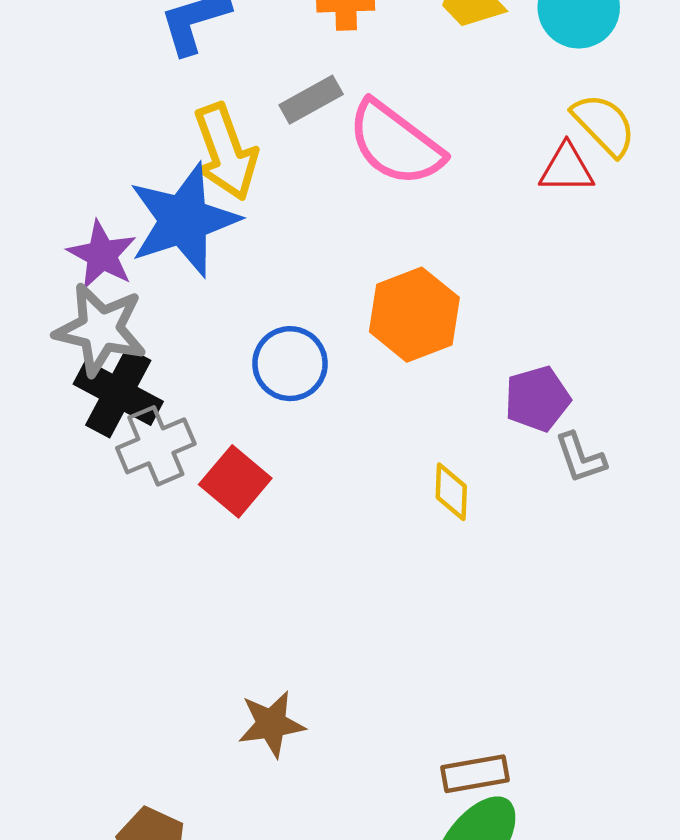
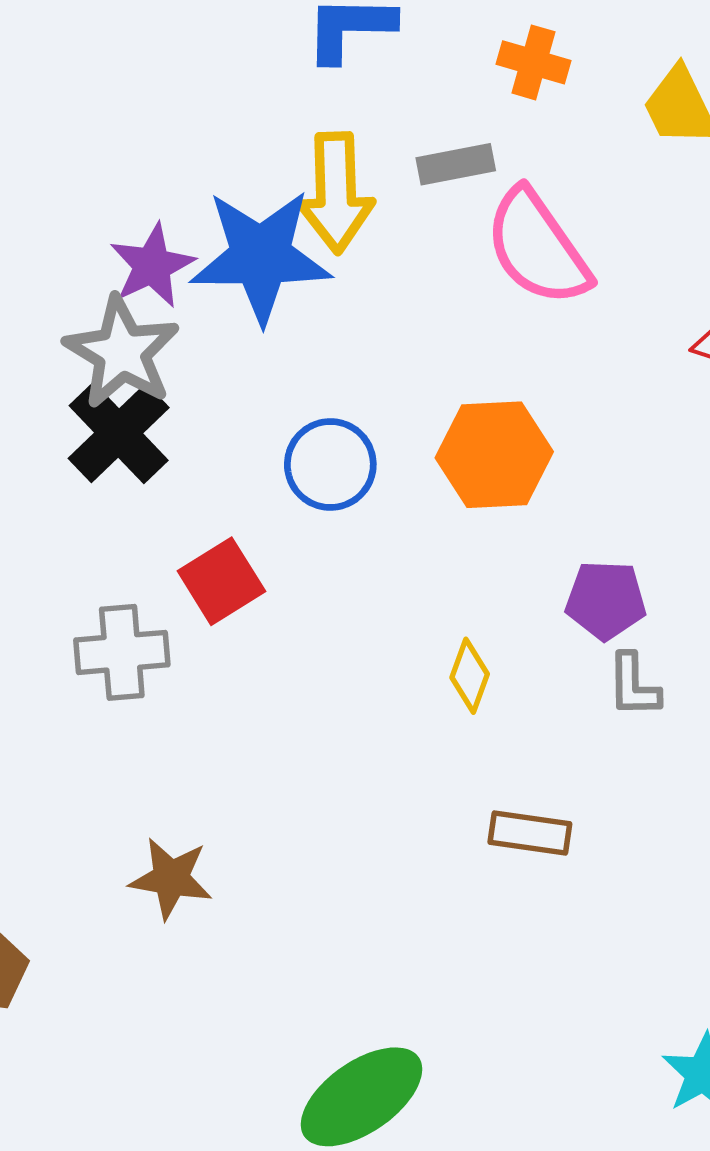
gray cross: (156, 446) -> (122, 652), moved
brown rectangle: (475, 774) -> (530, 833), moved

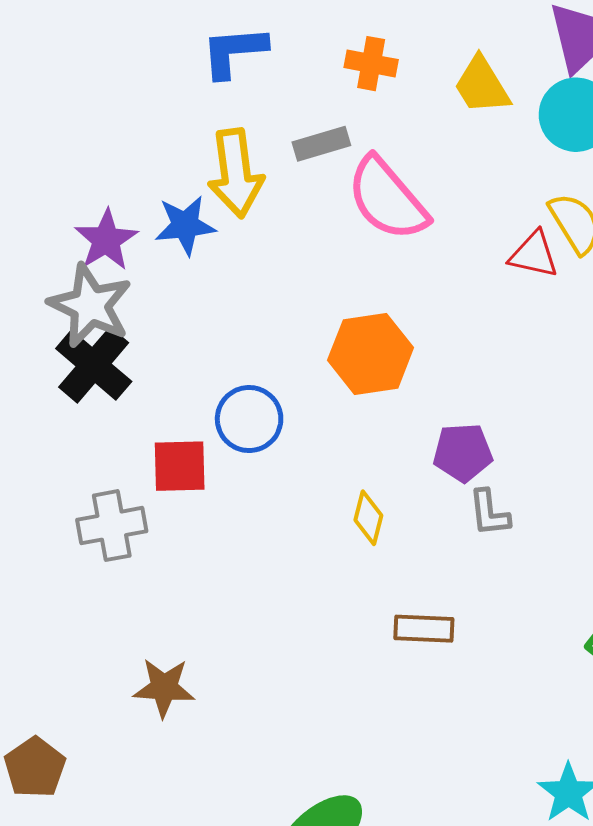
blue star: (261, 256) -> (185, 225), size x0.6
blue circle: (330, 464) -> (249, 419), moved
red square: (221, 581) -> (180, 466), turned 36

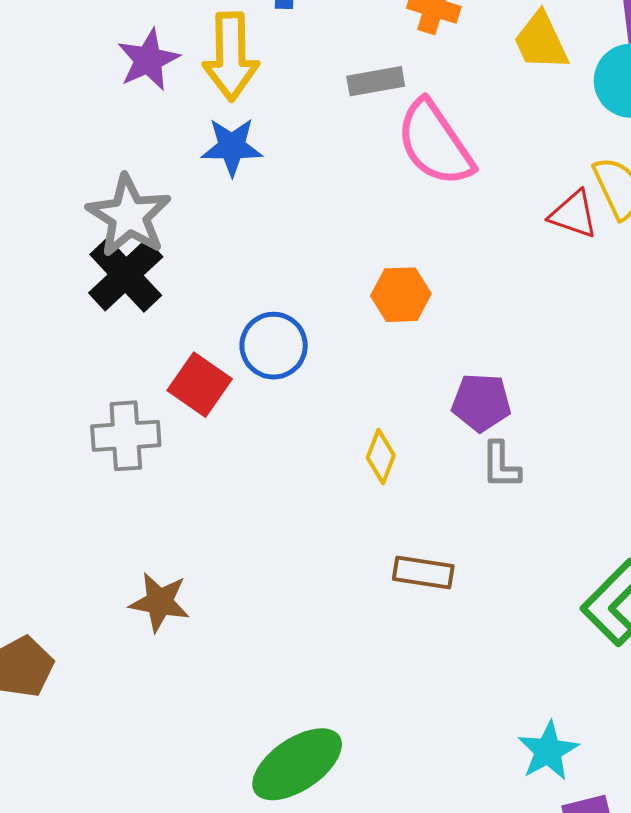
yellow arrow: (236, 173) -> (231, 56), moved
purple star: (106, 240) -> (148, 60), moved
orange hexagon: (371, 354) -> (401, 295), size x0.7
red square: (180, 466) -> (200, 385), turned 30

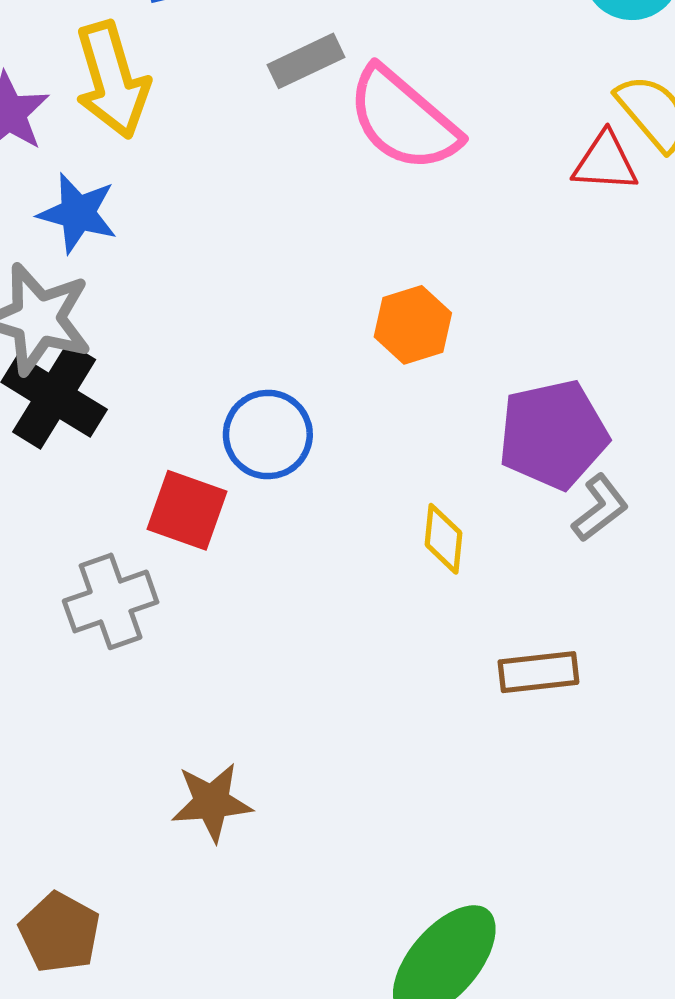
blue star: (232, 147) -> (78, 213), moved, turned 30
purple pentagon: (481, 402) -> (553, 434), size x1.4
gray L-shape: (501, 465) -> (600, 508), turned -112

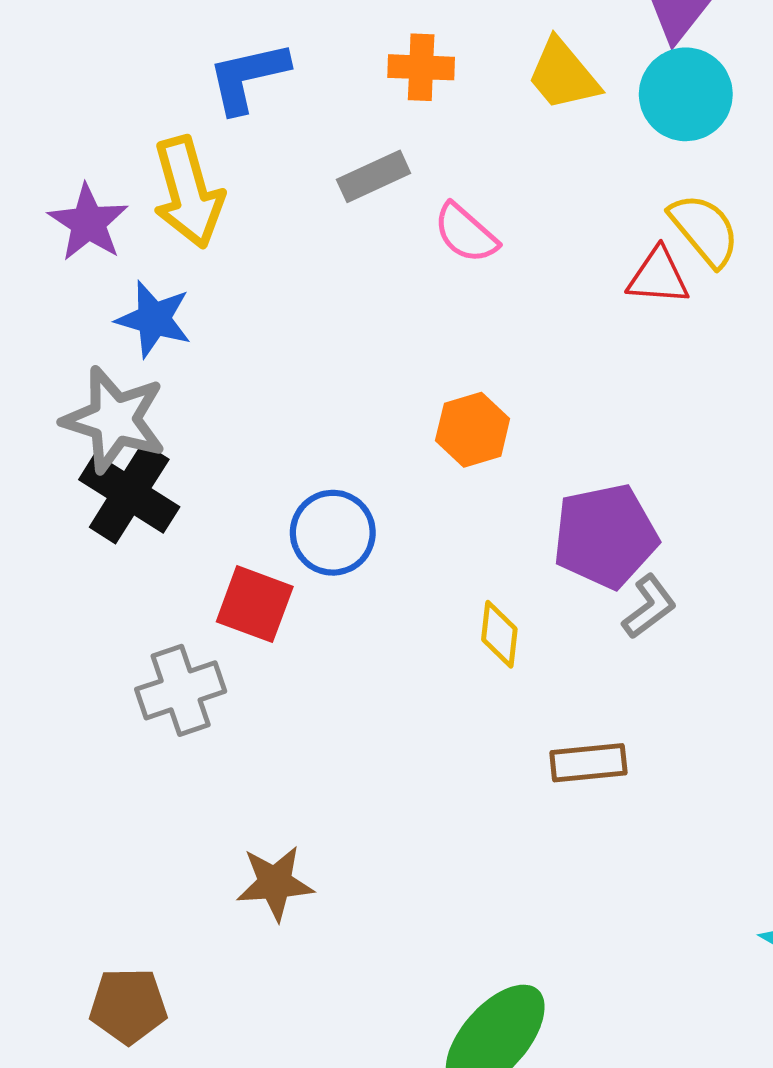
pink semicircle: (403, 119) -> (466, 233), size x0.6
brown pentagon: (60, 933) -> (128, 1006), turned -30

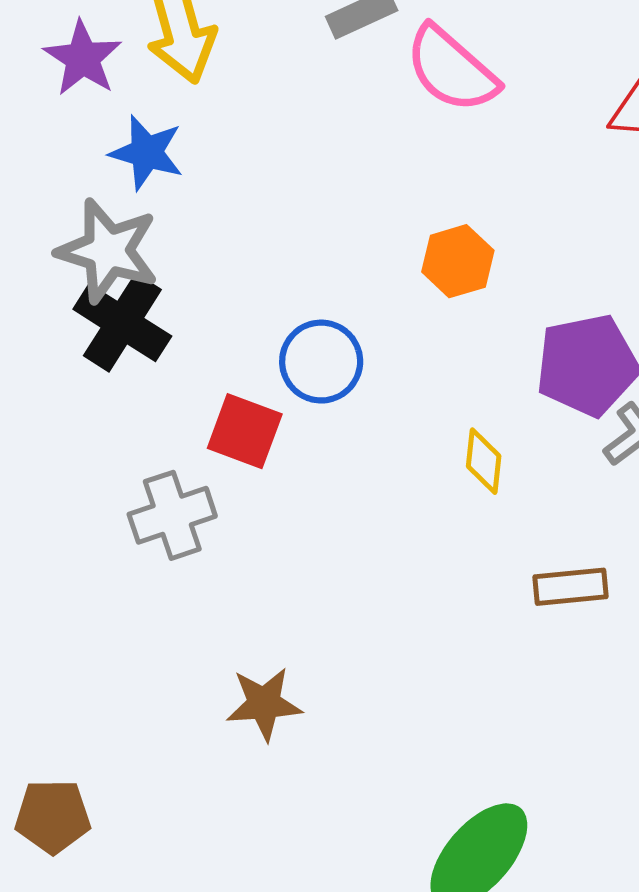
pink semicircle: (466, 233) -> (451, 69), size x1.5
brown pentagon: (128, 1006) -> (53, 816), moved

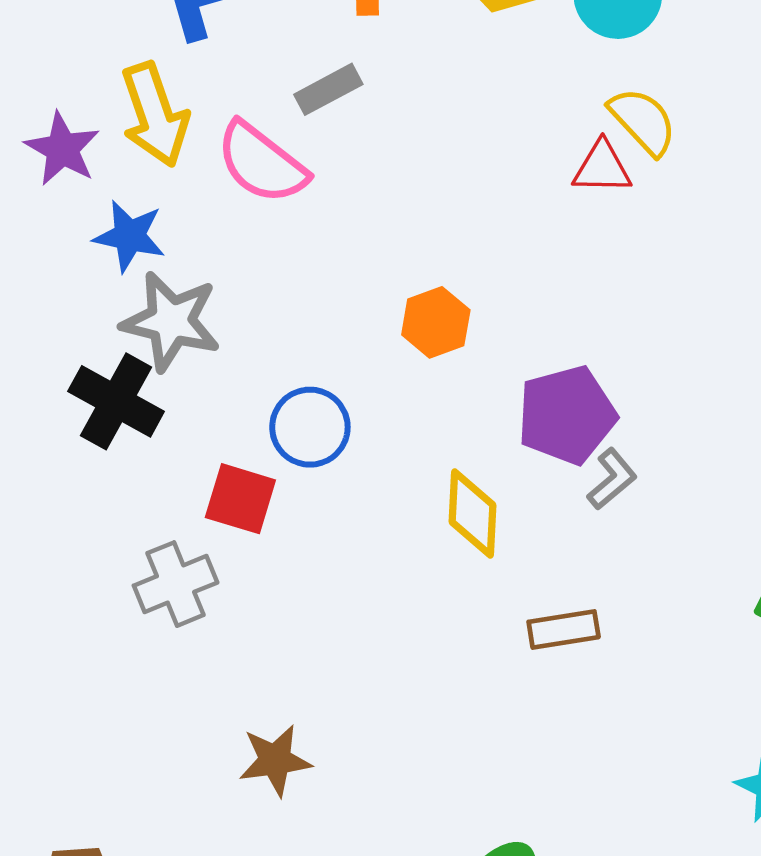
pink semicircle: (451, 69) -> (262, 163), moved
gray star: (108, 251) -> (171, 321), moved
yellow diamond: (484, 461) -> (472, 514), size x1.4

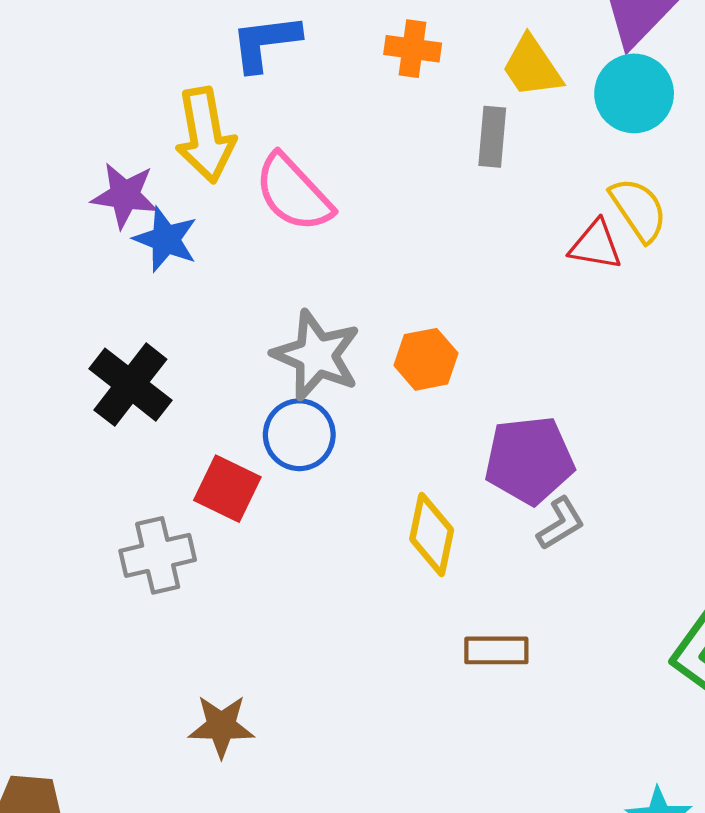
gray rectangle: (328, 89) -> (492, 137), moved, turned -66
purple star: (62, 149) -> (125, 195), moved, turned -30
gray star: (171, 321) -> (316, 355), moved

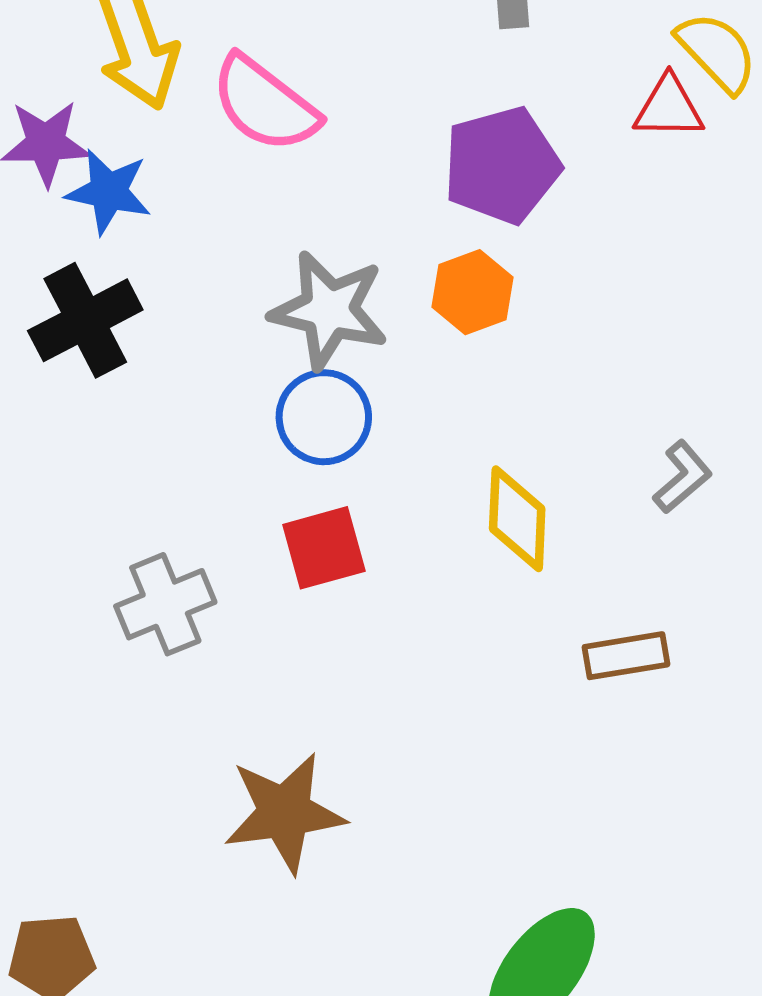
black cross: (130, 385) -> (85, 320), moved, turned 34
purple pentagon: (529, 460) -> (502, 165), moved
red square: (227, 489) -> (324, 548), moved, turned -32
brown star: (221, 726) -> (285, 813), size x1.4

